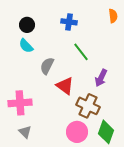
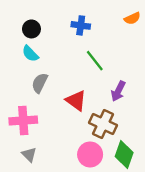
orange semicircle: (113, 16) -> (132, 18), turned 72
gray semicircle: (47, 66) -> (40, 83), moved

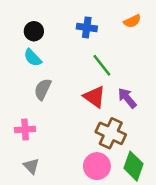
orange semicircle: (132, 18) -> (132, 21), moved
purple arrow: (118, 91) -> (127, 98), turned 114
red triangle: (76, 101) -> (94, 97), moved
pink cross: (23, 120) -> (25, 130), size x0.7

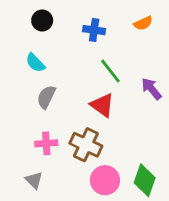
black circle: (34, 31) -> (42, 20), moved
purple arrow: (127, 98) -> (151, 89), moved
pink cross: (25, 130) -> (46, 143), moved
brown cross: (111, 133) -> (86, 145), moved

